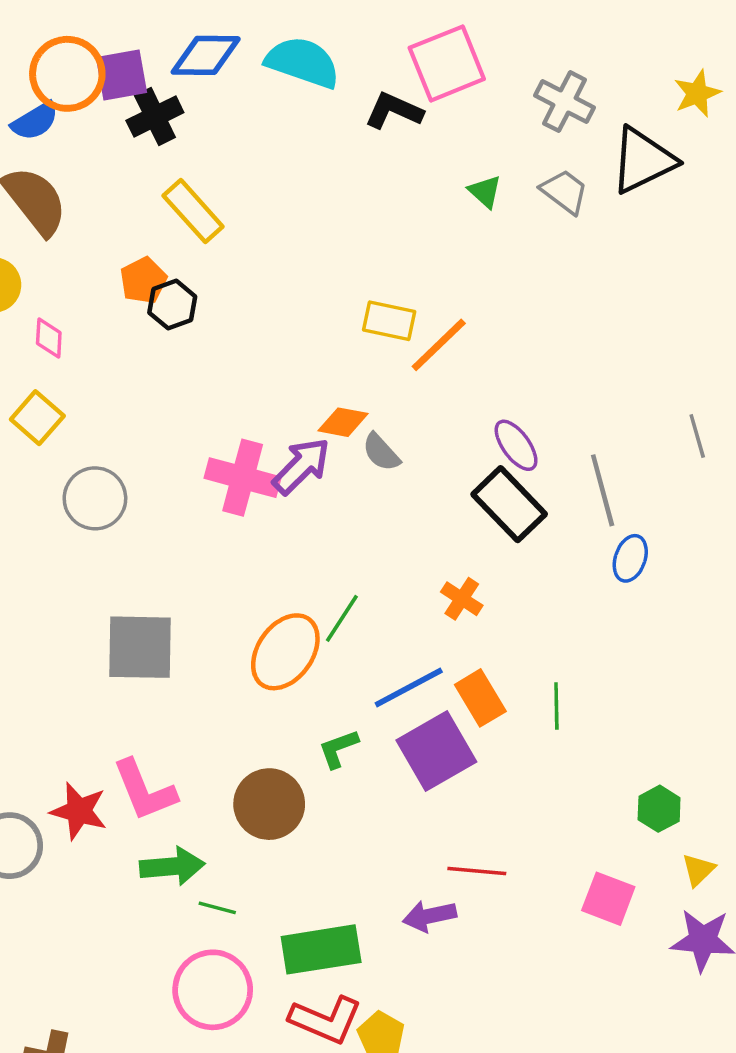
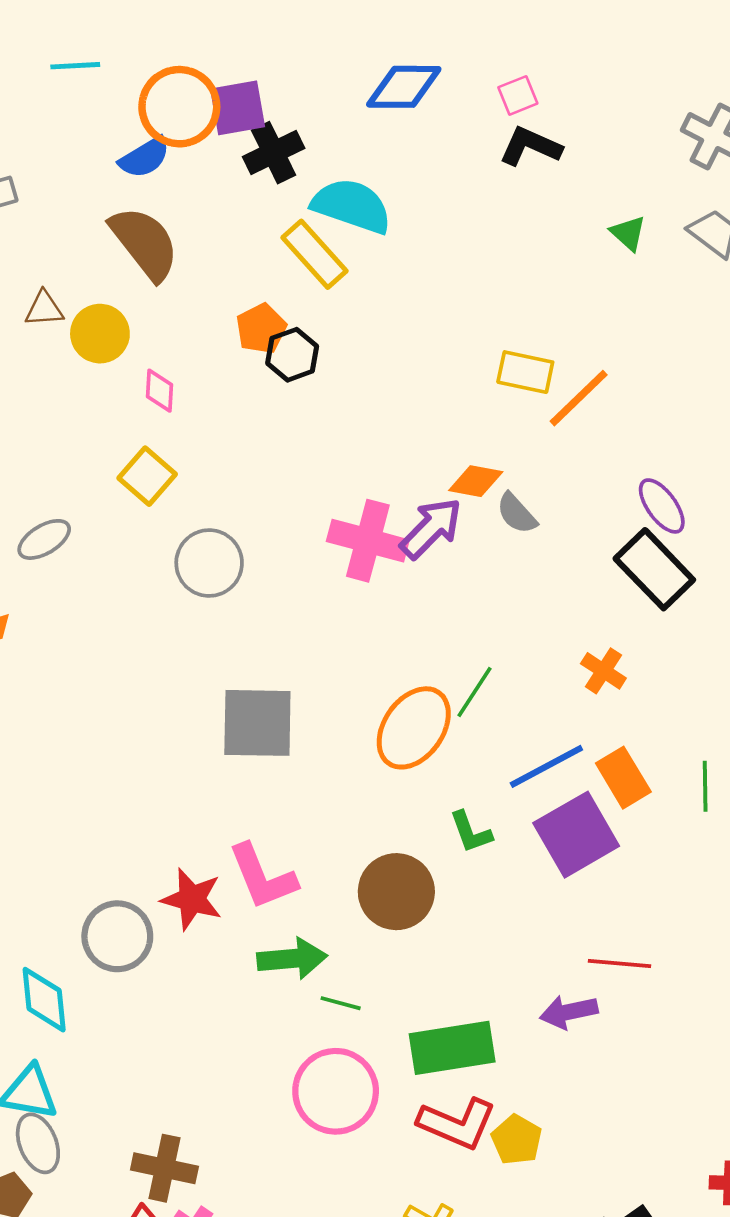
blue diamond: (206, 55) -> (404, 87), moved
cyan semicircle: (303, 62) -> (352, 206), moved
pink square: (447, 63) -> (518, 95), moved, size x0.5
green L-shape: (338, 749) -> (471, 832), turned -90

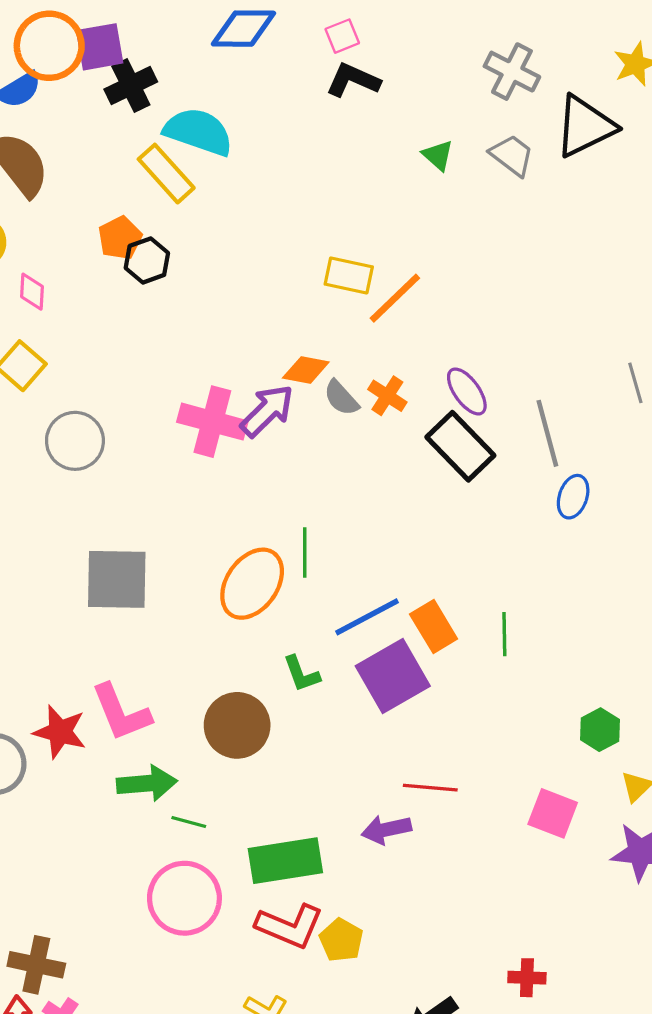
orange cross: (603, 671) -> (387, 396), moved
green line: (474, 692) -> (305, 553), turned -33

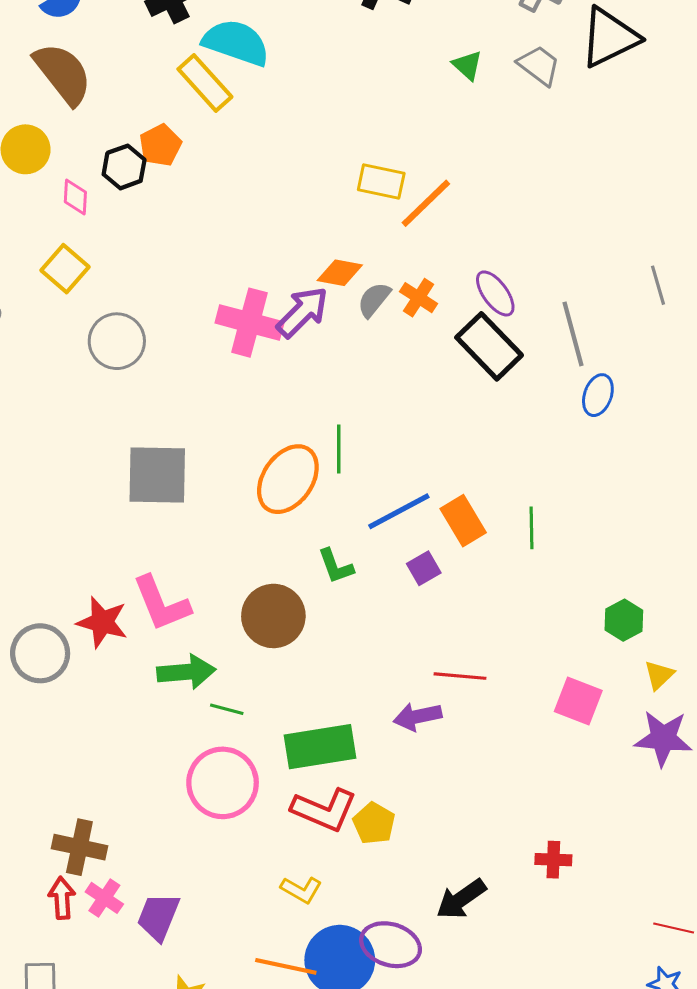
black hexagon: (147, 260) -> (124, 167), moved
gray semicircle: (341, 398) -> (374, 300), turned 81
purple square: (393, 676) -> (424, 568), size x0.5

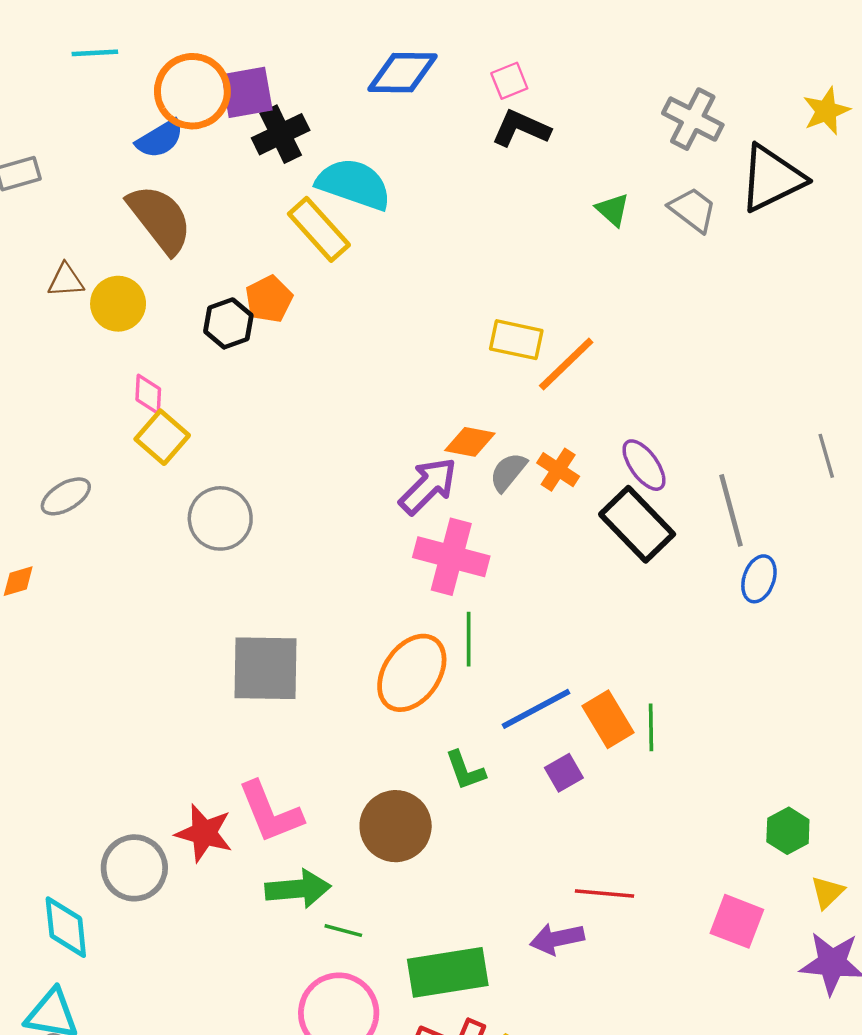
pink diamond: (75, 197) -> (148, 394), moved
pink cross: (250, 323) -> (451, 557), moved
green line: (532, 528) -> (651, 727), moved

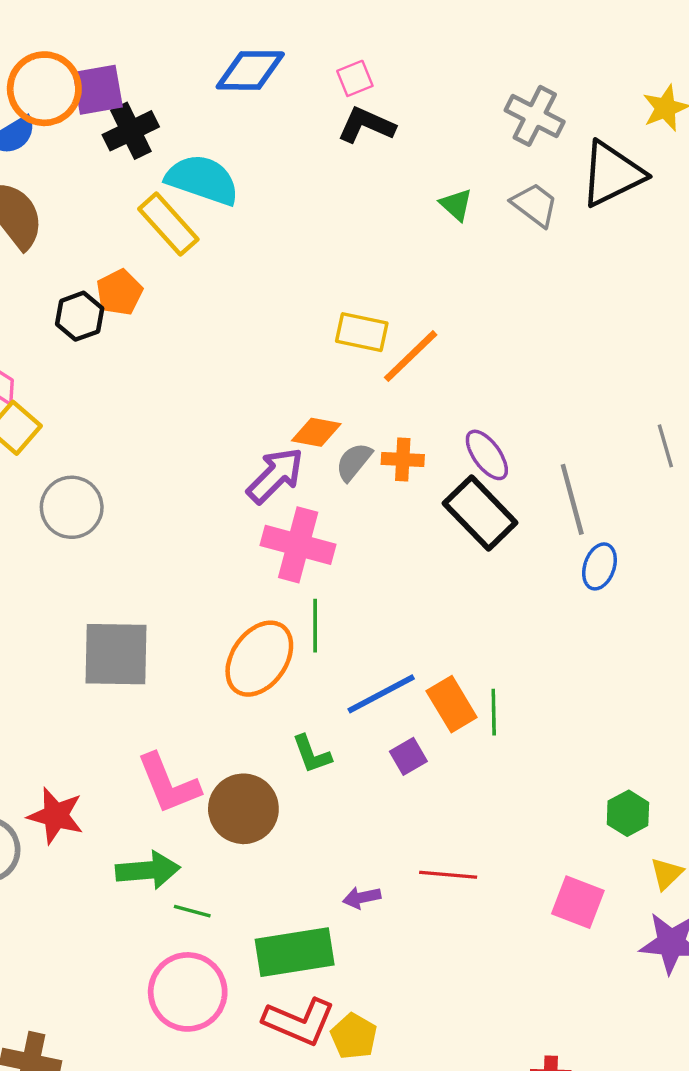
orange cross: (558, 470) -> (403, 460), turned -30
pink L-shape: (270, 812) -> (168, 784), moved
purple arrow: (557, 939) -> (362, 898), moved, size x0.7

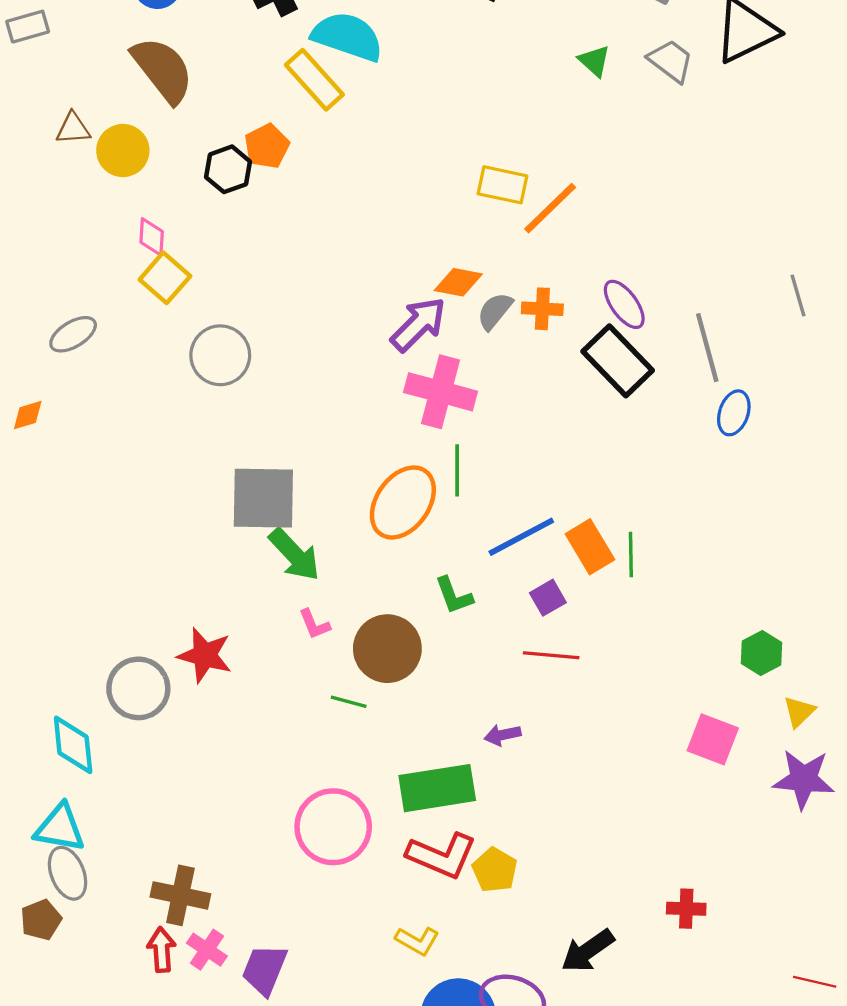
pink L-shape: (168, 784) -> (314, 624), size x0.5
green arrow: (148, 870) -> (294, 555), moved, turned 52
red line: (448, 875) -> (551, 655), moved
green line: (192, 911) -> (349, 702), moved

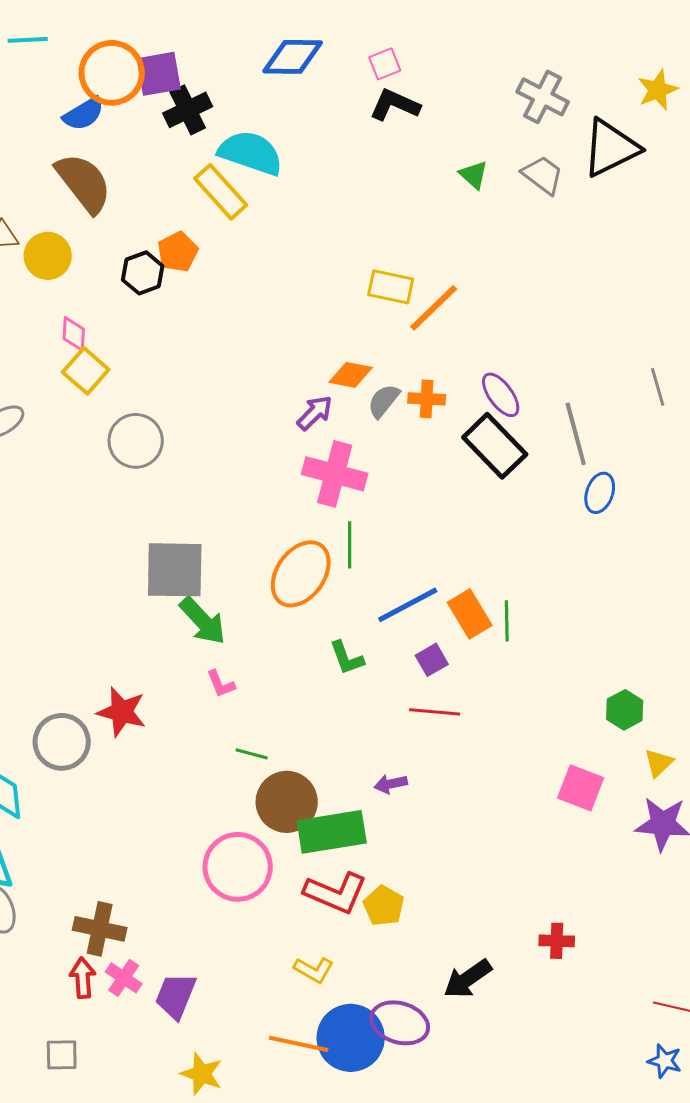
purple arrow: (418, 324) -> (315, 413), size x0.7
brown circle: (387, 649) -> (287, 802), moved

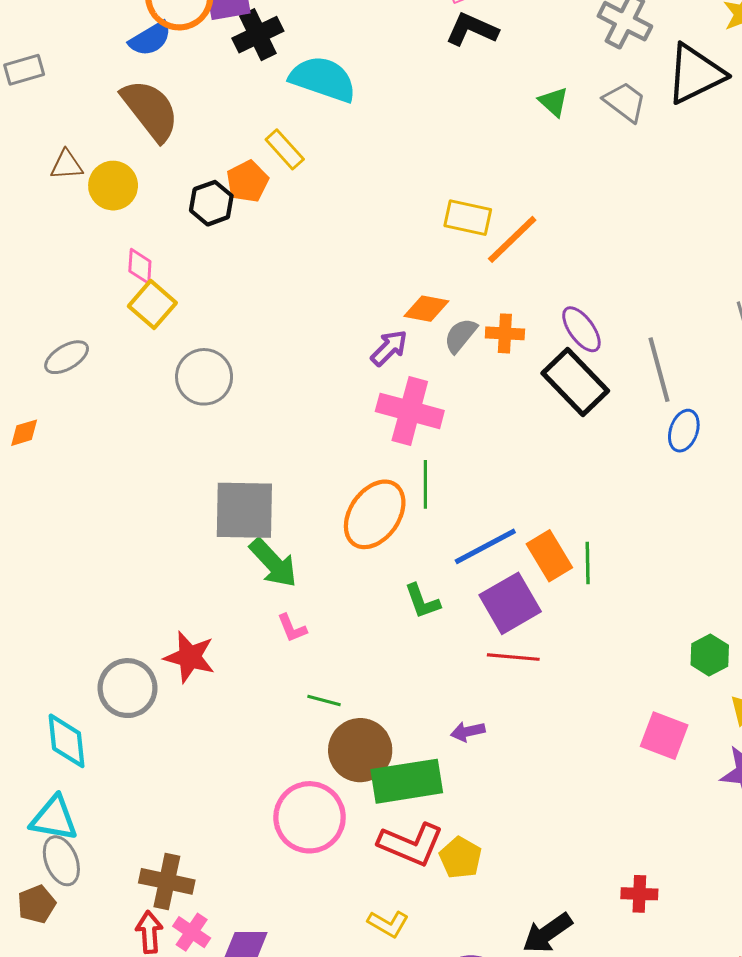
yellow rectangle: (221, 192) -> (285, 149), moved, size x0.7
purple square: (432, 660) -> (510, 603), size x1.8

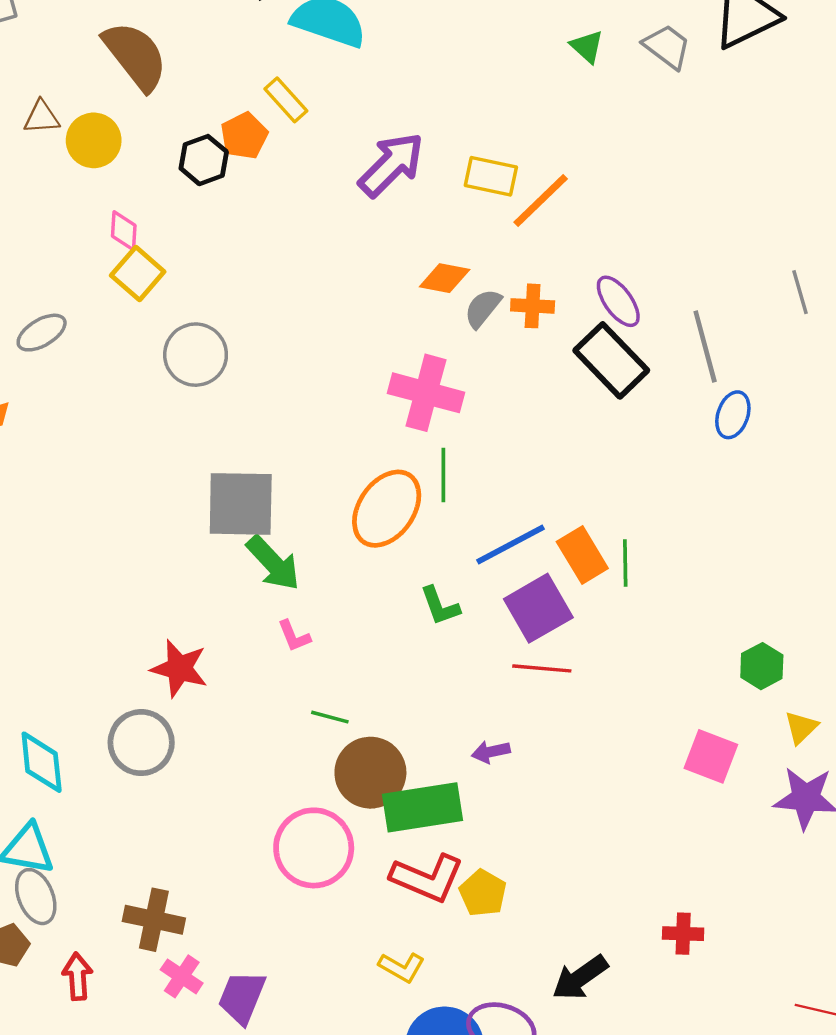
purple arrow: (389, 348) -> (391, 165), moved, size x1.6
gray circle: (128, 688) -> (141, 743), moved
red arrow: (149, 932) -> (77, 976), moved

